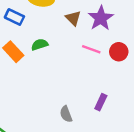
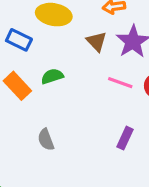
purple rectangle: (101, 102) -> (125, 138), moved
gray semicircle: (66, 114) -> (46, 140), moved

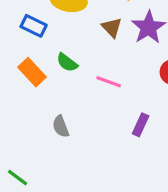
green semicircle: (52, 76) -> (67, 63), turned -125
pink line: (120, 83) -> (109, 82), moved

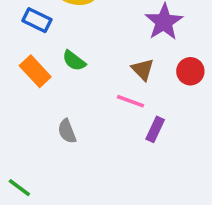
brown triangle: (112, 27) -> (143, 69), moved
pink line: (109, 82) -> (130, 101), moved

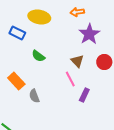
orange rectangle: (35, 71) -> (16, 81), moved
pink line: (130, 101) -> (70, 79), turned 42

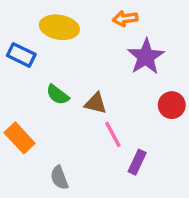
brown triangle: (77, 61) -> (96, 103), moved, turned -32
gray semicircle: (34, 96) -> (59, 178), moved

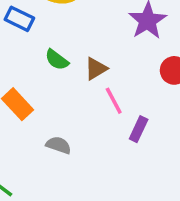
brown triangle: (96, 103) -> (96, 69), turned -45
gray semicircle: (59, 178) -> (59, 145), turned 130

